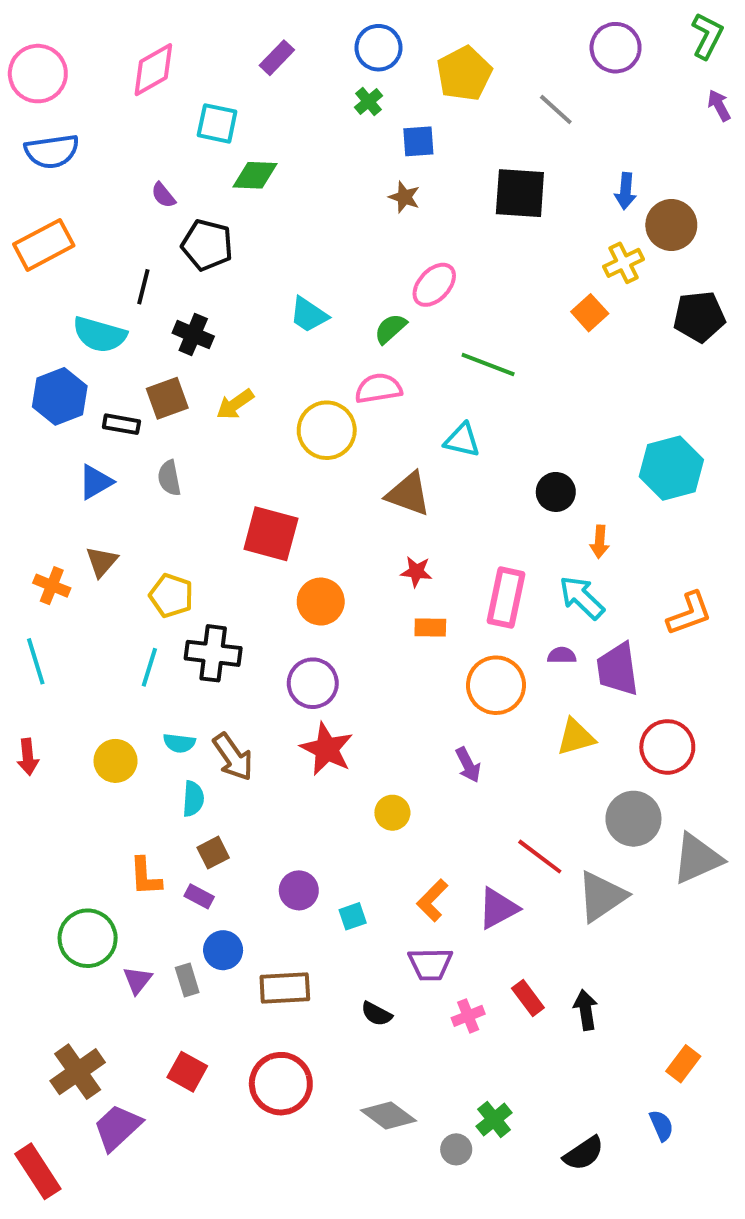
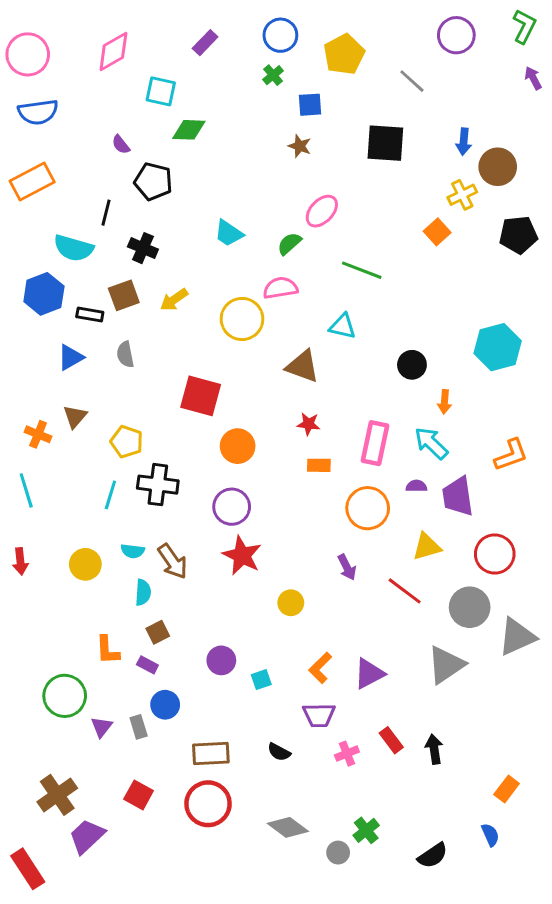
red line: (540, 857) -> (405, 591), moved
brown rectangle: (285, 988) -> (211, 754), moved

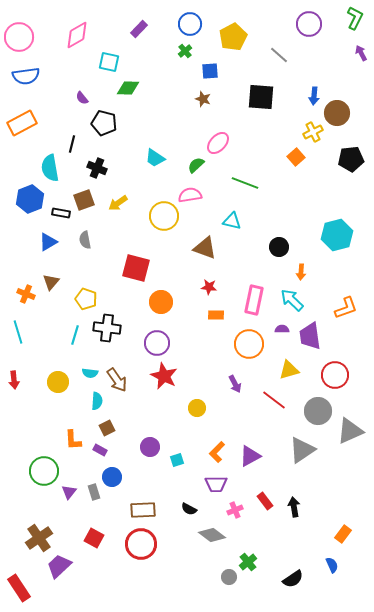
cyan semicircle: (74, 248) -> (50, 168), turned 64
gray diamond: (288, 827) -> (212, 535), moved

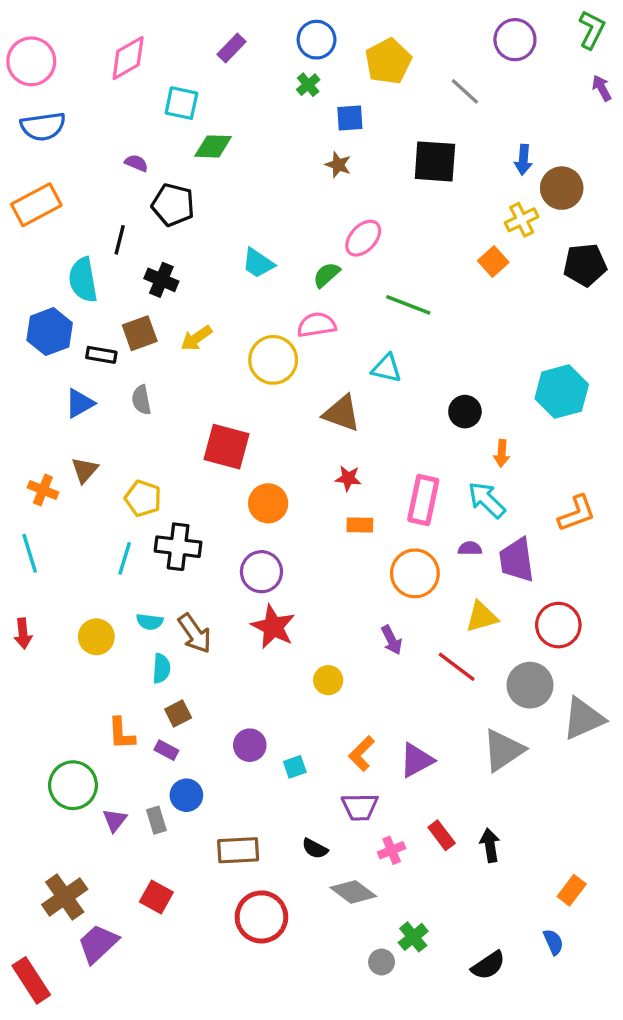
purple semicircle: (82, 98) -> (136, 163), turned 152
red circle: (141, 544) -> (261, 917), moved

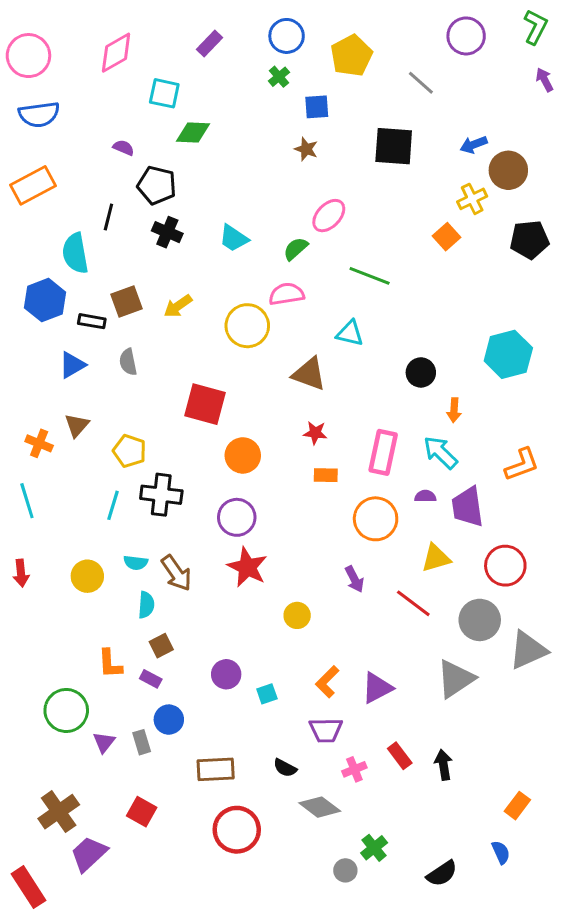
blue arrow: (523, 160) -> (474, 145), turned 64
black cross: (161, 280) -> (167, 232), moved

